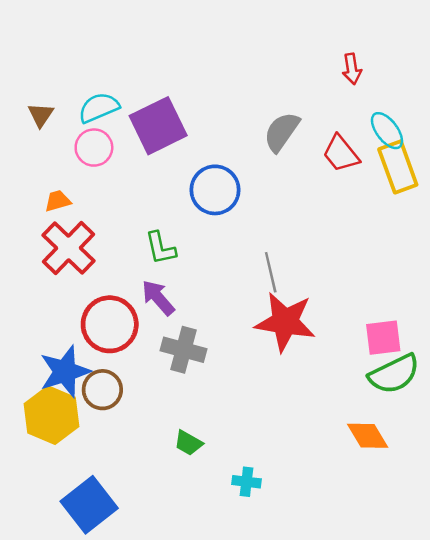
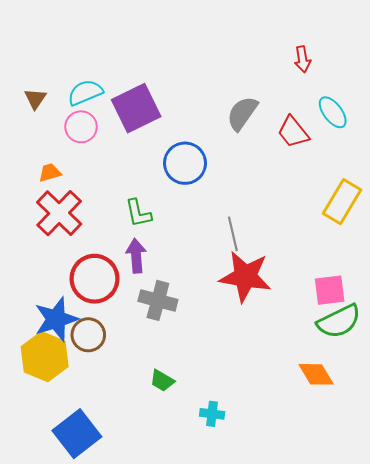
yellow rectangle: (398, 167) -> (342, 202), moved, turned 51
purple arrow: (158, 298) -> (136, 256), turned 36

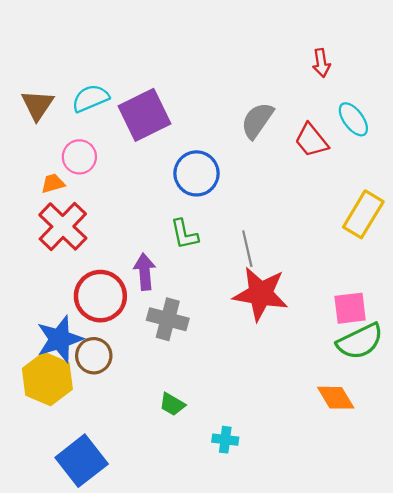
brown triangle: (35, 99) -> (37, 105), size x1.4
pink circle: (81, 127) -> (79, 157), moved
green L-shape: (138, 213) -> (184, 234), moved

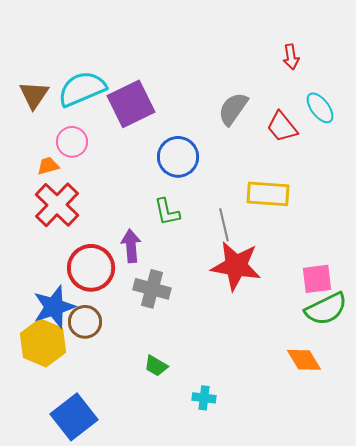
cyan semicircle: (90, 98) -> (82, 89), size x1.4
yellow rectangle: (363, 214) -> (268, 194), moved, turned 63

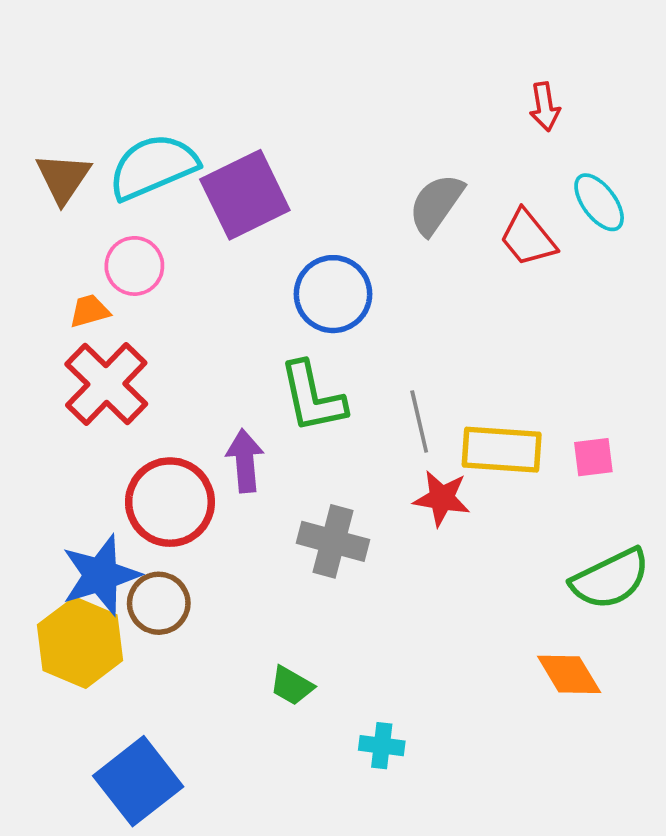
yellow rectangle: (268, 194) -> (502, 450), moved
green L-shape: (167, 212) -> (312, 397), size x1.4
red star: (236, 266) -> (442, 498), size x0.6
pink square: (317, 279) -> (593, 457), moved, size x0.7
gray cross: (152, 289) -> (333, 541), moved

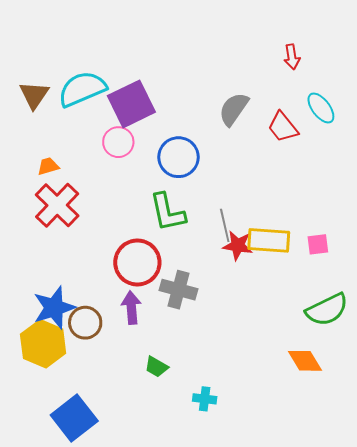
pink circle: (134, 266) -> (118, 142), moved
purple arrow: (245, 461) -> (131, 308), moved
red star: (442, 498) -> (238, 245), moved
red circle: (170, 502) -> (137, 262), moved

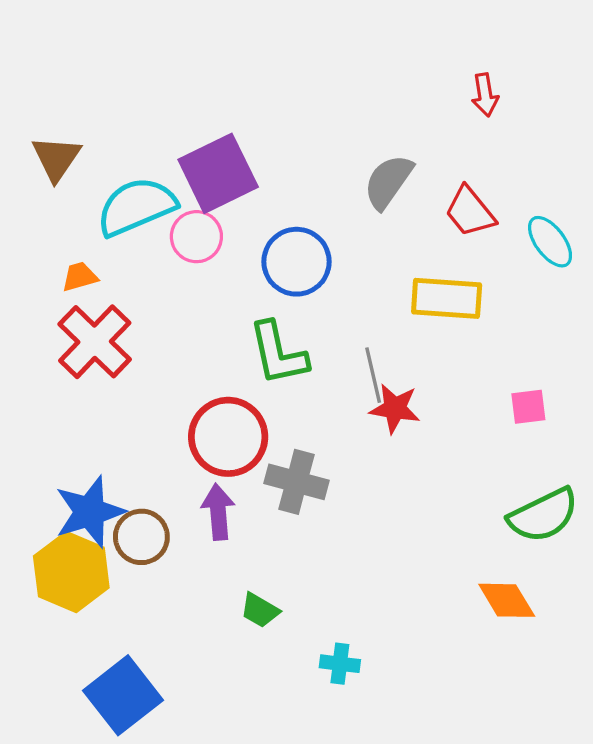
cyan semicircle: (82, 89) -> (136, 207), moved
cyan ellipse: (321, 108) -> (550, 242), moved
yellow rectangle: (269, 240) -> (447, 298), moved

